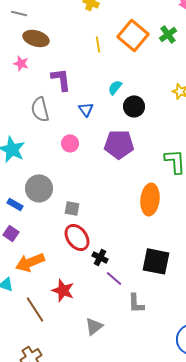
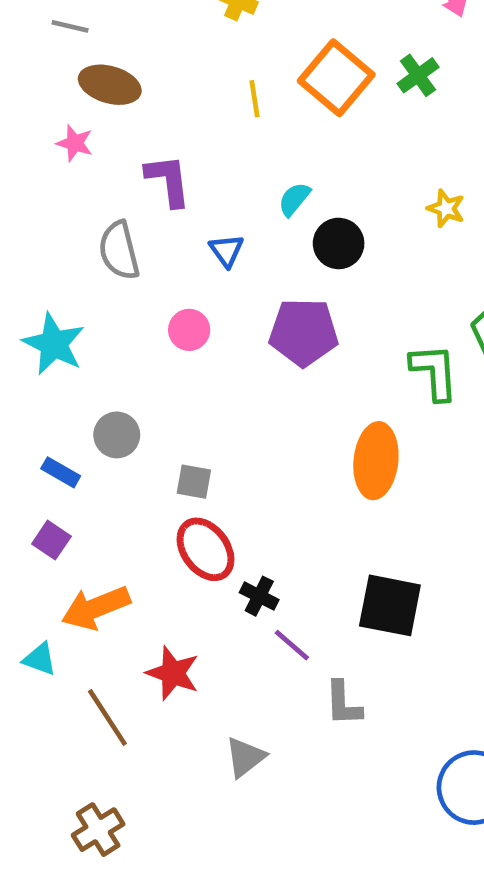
gray circle: (39, 188) -> (117, 435), size x0.7

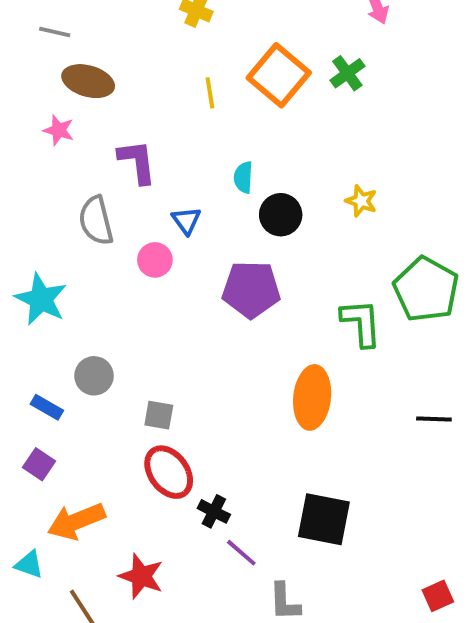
cyan semicircle: (294, 199) -> (243, 177), turned -36
yellow star: (446, 208) -> (361, 201), moved
pink circle: (189, 330) -> (155, 260), moved

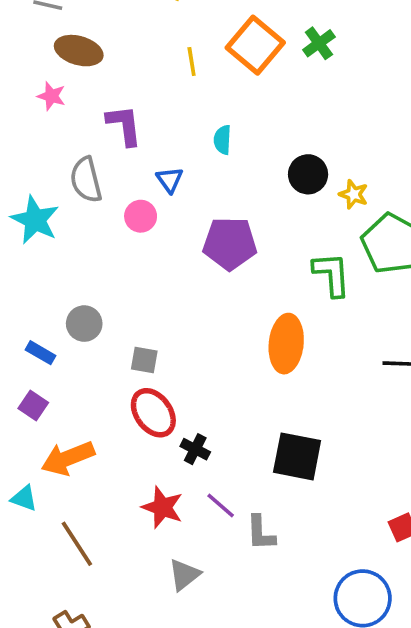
yellow star: (361, 201) -> (354, 194), moved
black circle: (281, 215) -> (308, 174), moved
cyan star: (41, 299) -> (35, 220), moved
purple line: (241, 553) -> (221, 506), moved
red star: (141, 576) -> (162, 507), moved

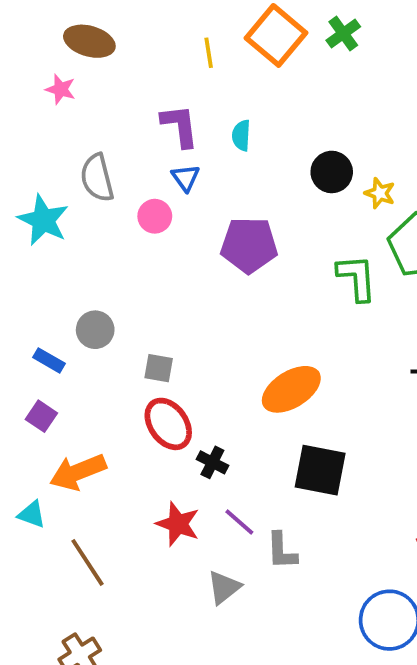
purple L-shape: (124, 125) -> (180, 126), moved
orange ellipse: (286, 344) -> (291, 389), moved, turned 52
gray triangle: (184, 575) -> (224, 587), moved

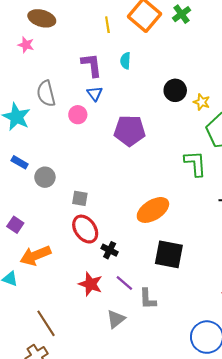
cyan semicircle: (241, 135) -> (125, 61), moved
green L-shape: (357, 278) -> (195, 163), moved
blue rectangle: (49, 360) -> (20, 162), moved
brown line: (87, 562) -> (46, 323), moved

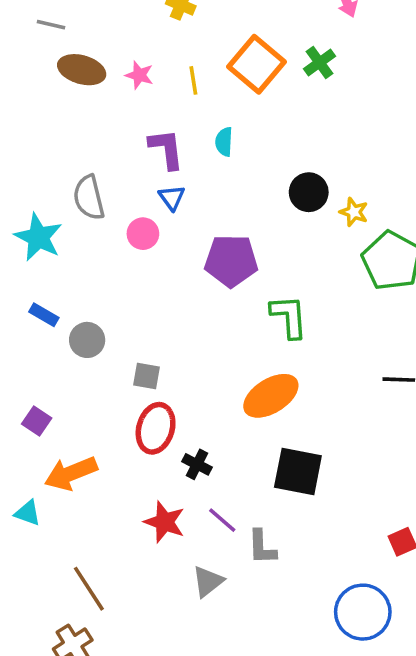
pink star: (26, 45) -> (139, 75), moved
green L-shape: (195, 163) -> (289, 317), moved
red ellipse: (85, 229) -> (156, 428), turned 52

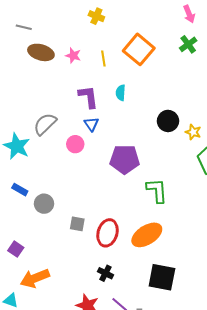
green cross: (320, 62) -> (188, 44), moved
gray semicircle: (89, 198) -> (45, 124), turned 60
red ellipse: (156, 428) -> (108, 233), moved

